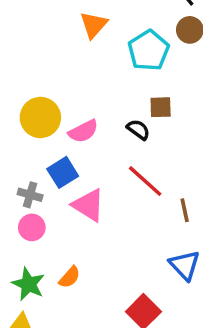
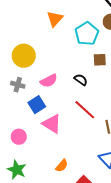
brown square: (161, 107) -> (100, 60), moved
yellow circle: (40, 117) -> (24, 56), moved
gray cross: (30, 195) -> (18, 85), moved
orange semicircle: (70, 277) -> (62, 166), moved

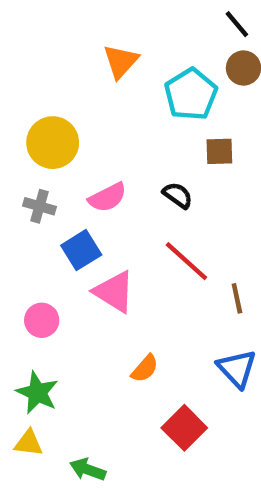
orange semicircle: (62, 166) -> (145, 369), moved

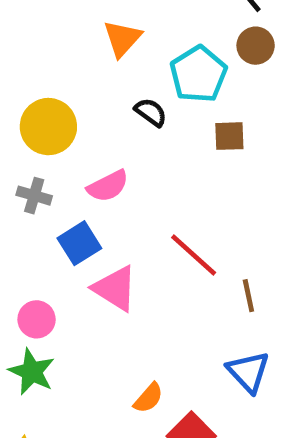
black semicircle: (178, 195) -> (151, 112), moved
orange semicircle: (145, 369) -> (148, 398), moved
green star: (37, 393) -> (32, 372), moved

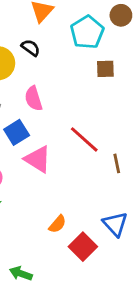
black semicircle: (151, 112) -> (31, 48), moved
pink semicircle: (108, 186) -> (33, 99), turned 100
blue triangle: (248, 372) -> (115, 224), moved

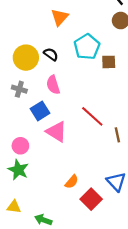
cyan pentagon: (87, 32) -> (87, 47), moved
black semicircle: (31, 48) -> (51, 54), moved

